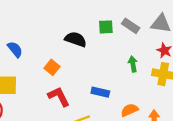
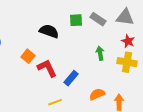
blue rectangle: (100, 92) -> (71, 78), turned -63
red L-shape: (59, 97) -> (47, 68), moved

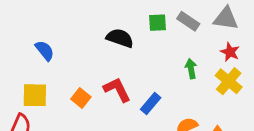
orange square: (28, 56) -> (81, 98), moved
yellow cross: (127, 62) -> (229, 81), turned 30

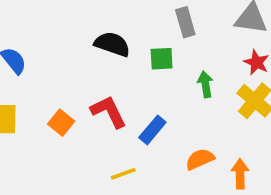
gray rectangle: (188, 21) -> (185, 22), moved, turned 40
green square: (158, 23) -> (162, 59), moved

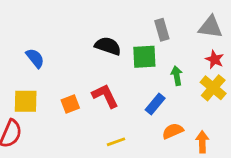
green square: (162, 59) -> (144, 57), size x1.4
orange square: (61, 123) -> (70, 104), turned 30
blue rectangle: (152, 130) -> (155, 104), moved

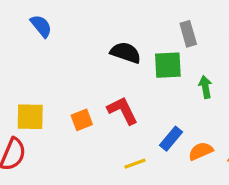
blue semicircle: (35, 58) -> (41, 26), moved
blue rectangle: (155, 104) -> (171, 139), moved

